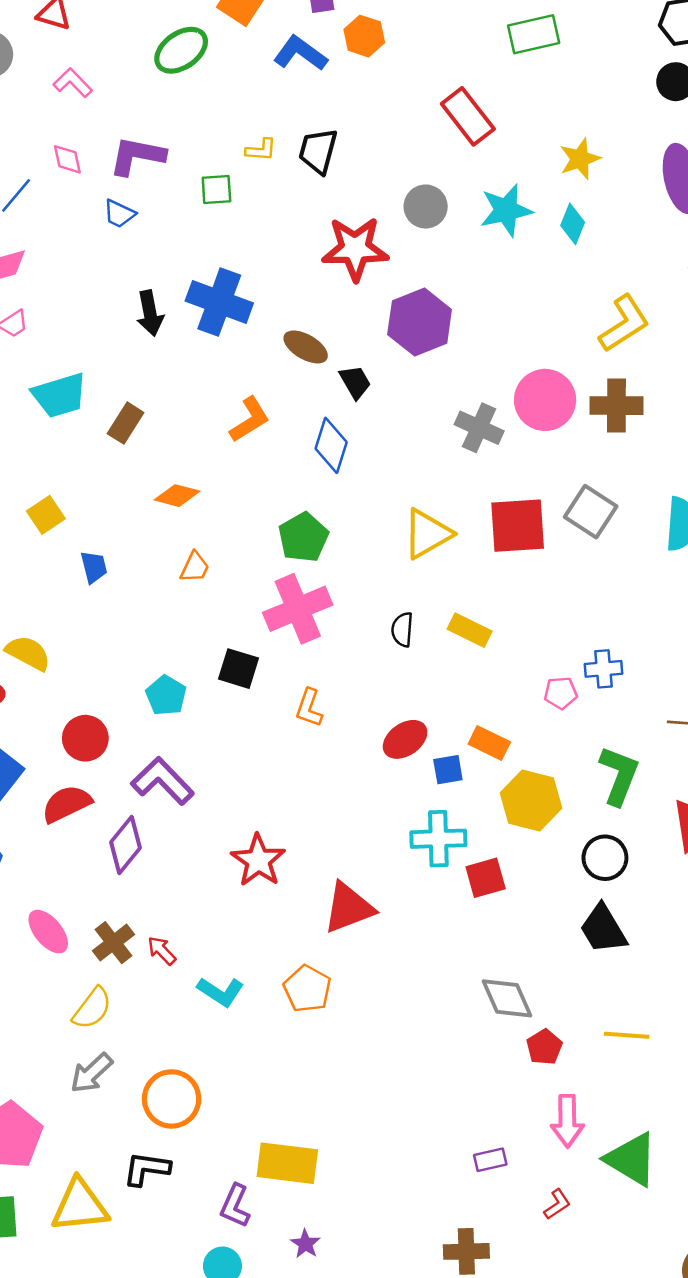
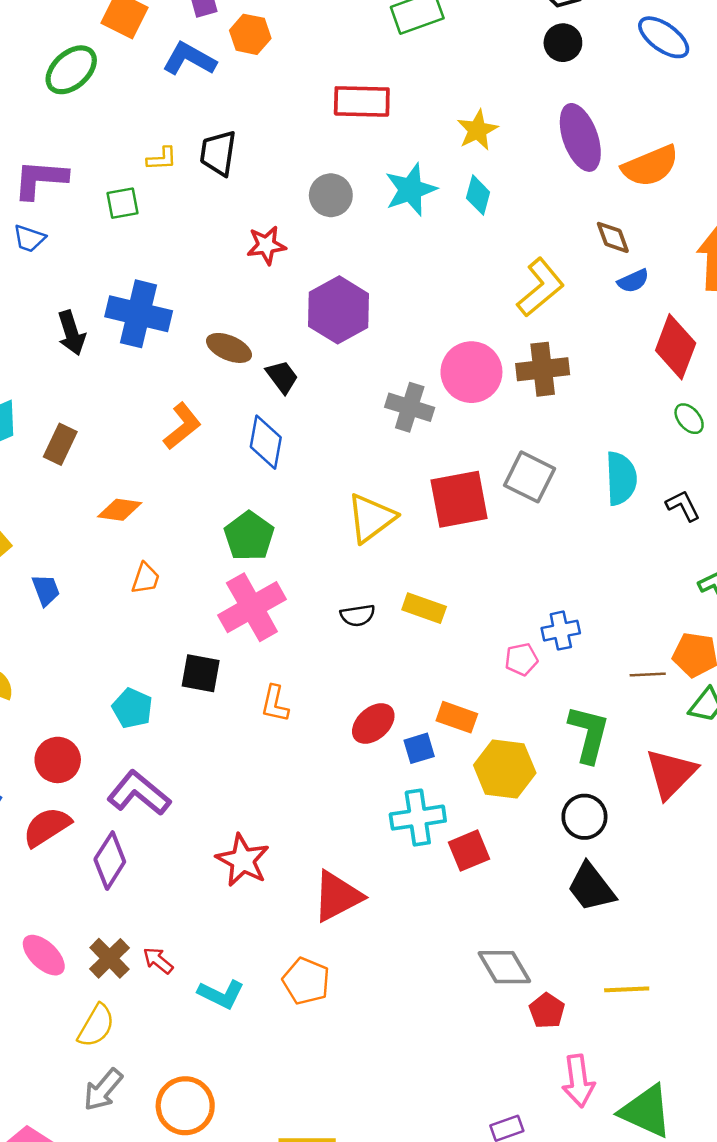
red rectangle: (468, 116) -> (362, 101), turned -44
red star: (355, 249) -> (266, 245), size x0.6
black semicircle: (402, 630) -> (358, 615), turned -96

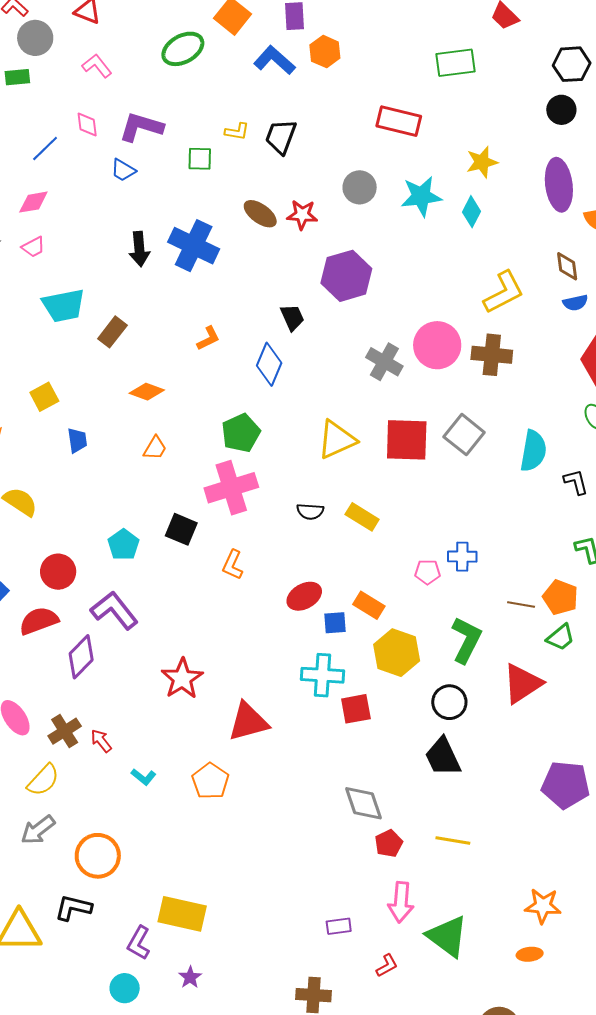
brown ellipse: (229, 348) -> (260, 214), moved
orange L-shape: (182, 426) -> (208, 338), size x0.7
cyan L-shape: (221, 994) -> (144, 777), size x0.7

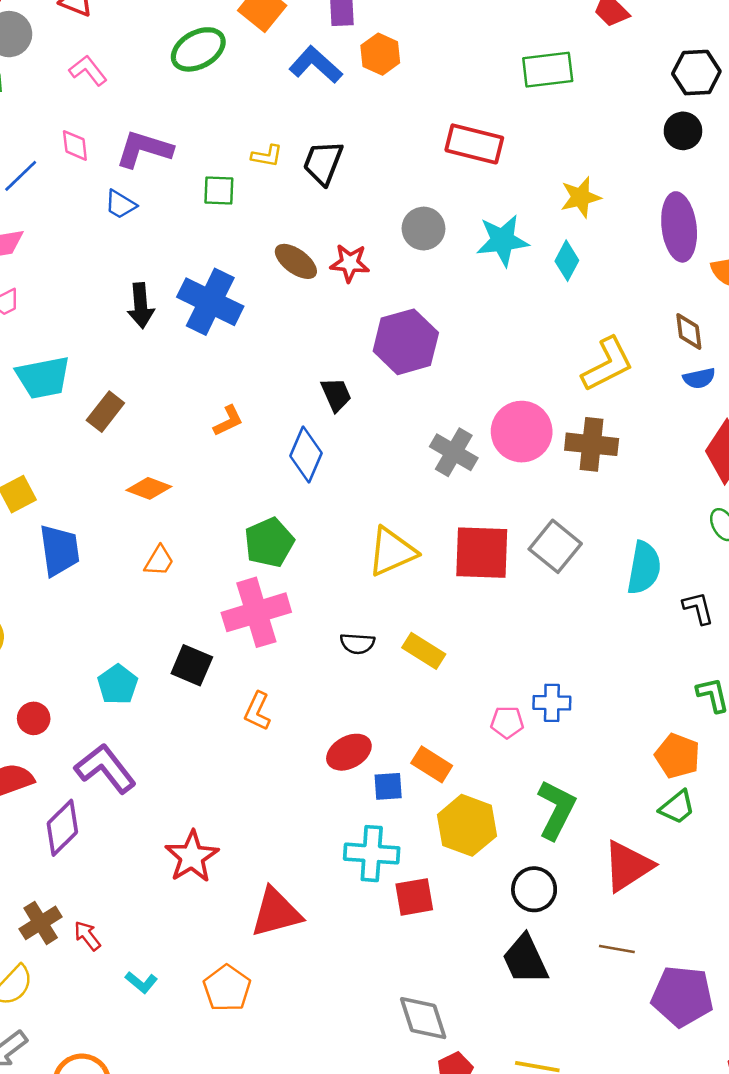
blue trapezoid: (77, 440) -> (59, 550), size x1.6
red circle: (58, 572) -> (34, 718), size x0.7
brown line: (521, 604) -> (617, 949), moved

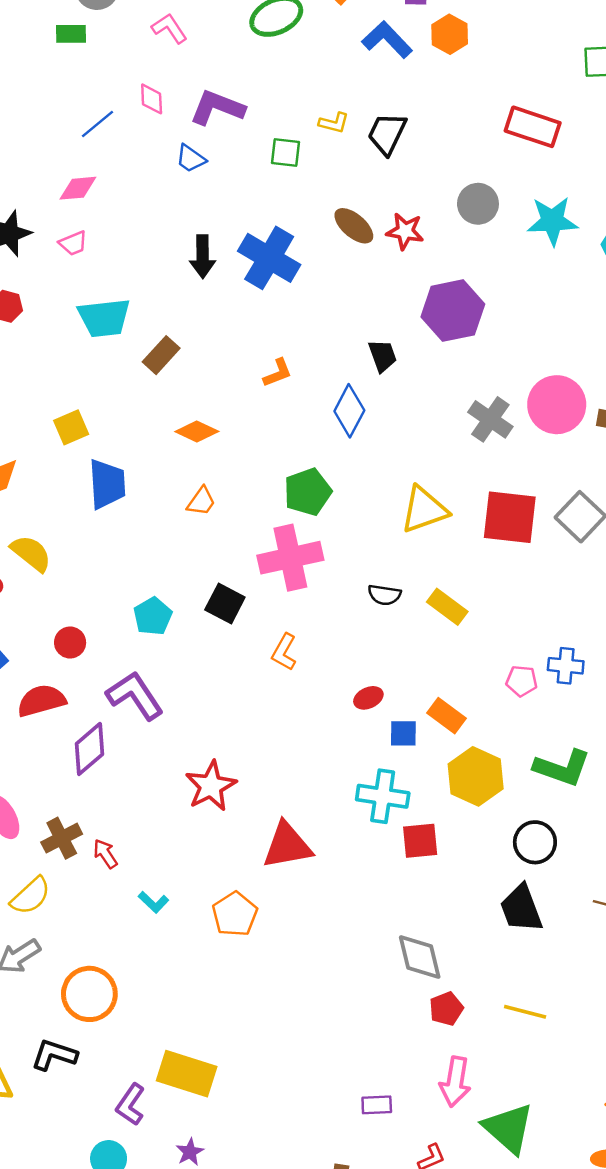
red ellipse: (349, 752) -> (368, 698), size x0.7
green L-shape: (556, 810) -> (562, 768), turned 78

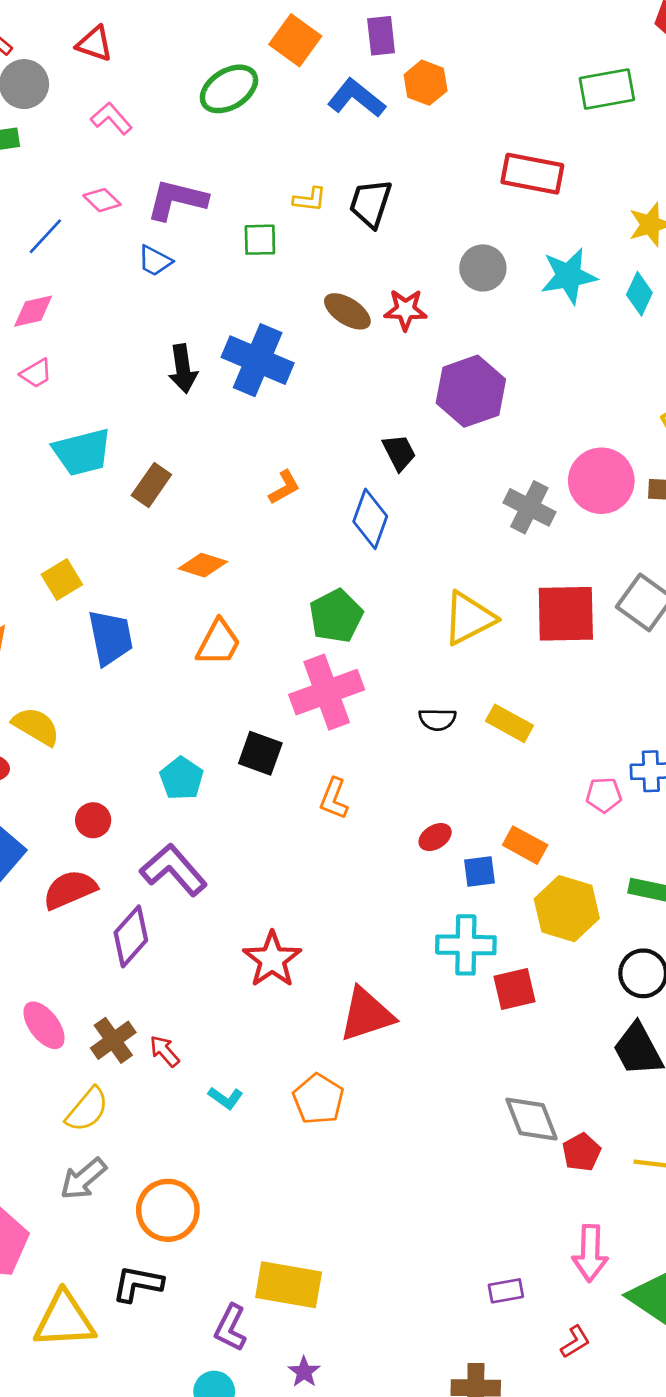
pink diamond: (152, 99) -> (102, 200), turned -36
orange trapezoid: (201, 501) -> (218, 643), size x1.4
red pentagon: (446, 1009) -> (581, 1152), moved

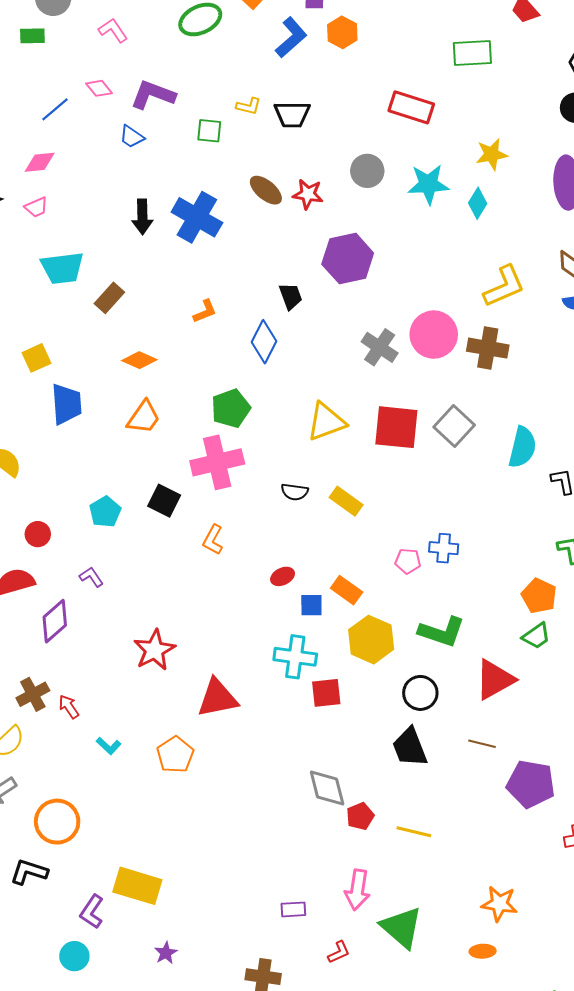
blue L-shape: (356, 98) -> (291, 37), turned 93
black trapezoid: (371, 203) -> (292, 114), turned -114
purple L-shape: (174, 870) -> (91, 577), size x0.5
purple star: (304, 1372) -> (166, 953), moved

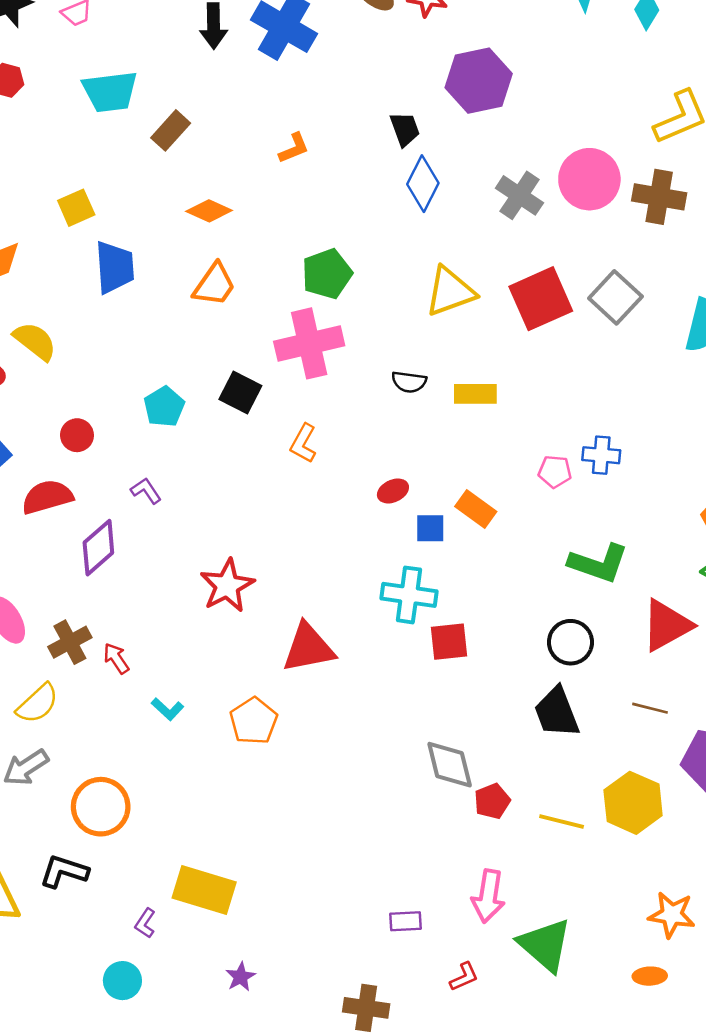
blue diamond: (264, 342) -> (423, 184), moved
red square: (396, 427) -> (541, 299), turned -30
yellow rectangle: (346, 501) -> (475, 394), turned -36
yellow hexagon: (371, 640) -> (633, 803), moved
purple L-shape: (92, 912) -> (145, 923), size x0.7

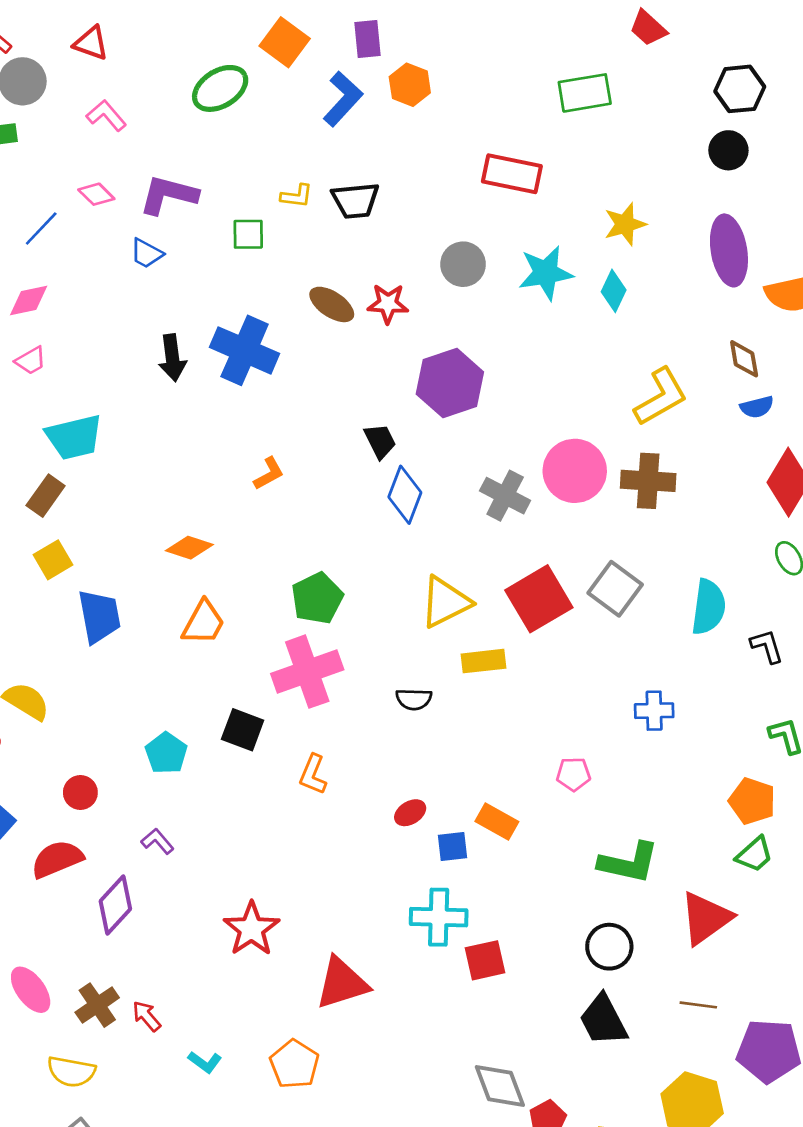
brown rectangle: (171, 130) -> (46, 496), moved
yellow rectangle: (475, 394) -> (484, 661), moved
blue cross: (601, 455) -> (654, 711), moved
yellow semicircle: (38, 704) -> (71, 1072), turned 60

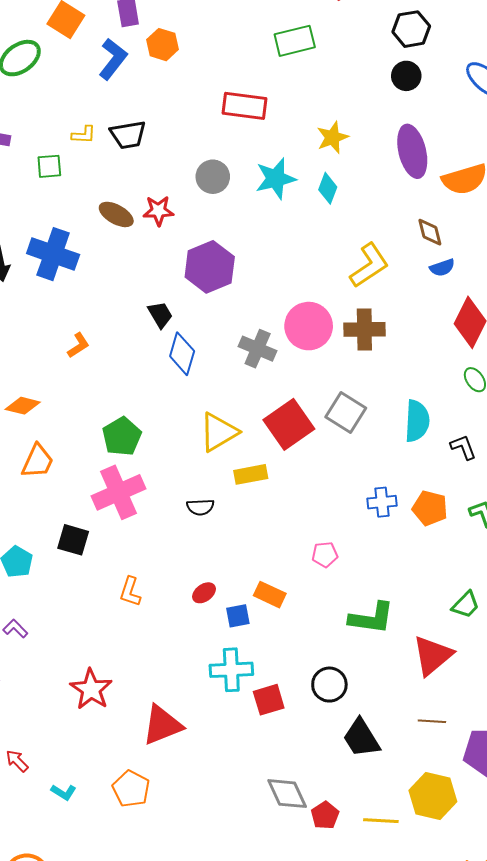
orange L-shape: (313, 774) -> (130, 592), moved
orange pentagon: (752, 801) -> (430, 508), moved
black circle: (609, 947) -> (329, 685), moved

